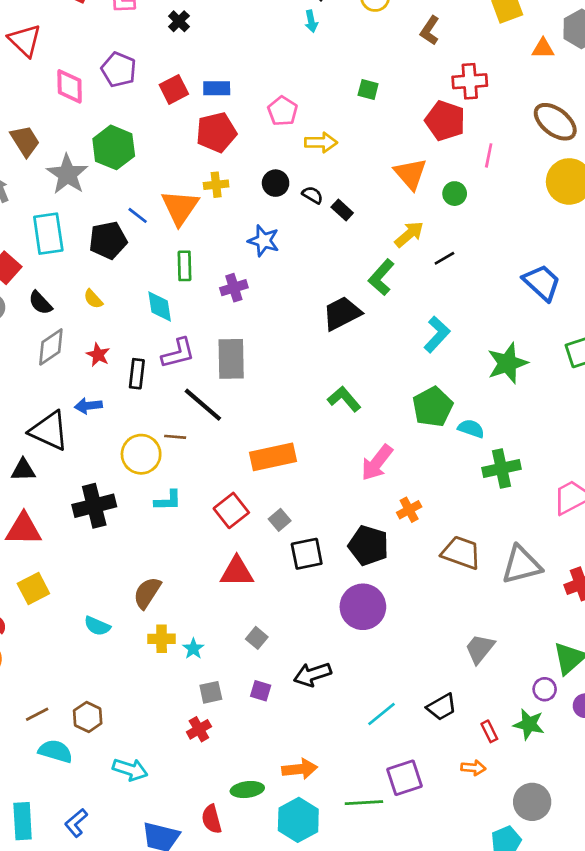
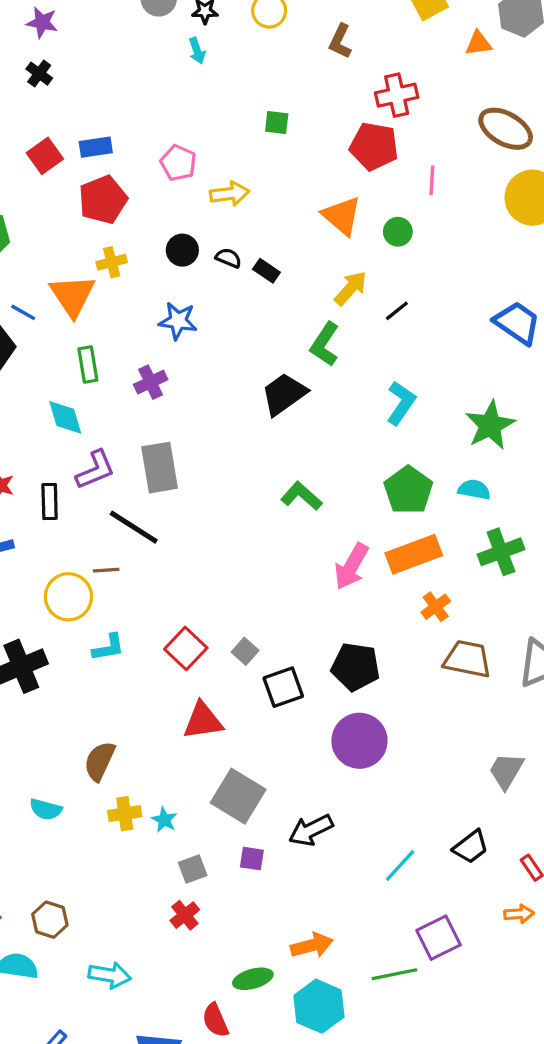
cyan semicircle: (471, 429) -> (474, 490), moved
orange rectangle: (273, 457) -> (414, 554), moved
orange cross: (409, 510) -> (436, 607), moved
gray square: (257, 638) -> (238, 796), size x2.0

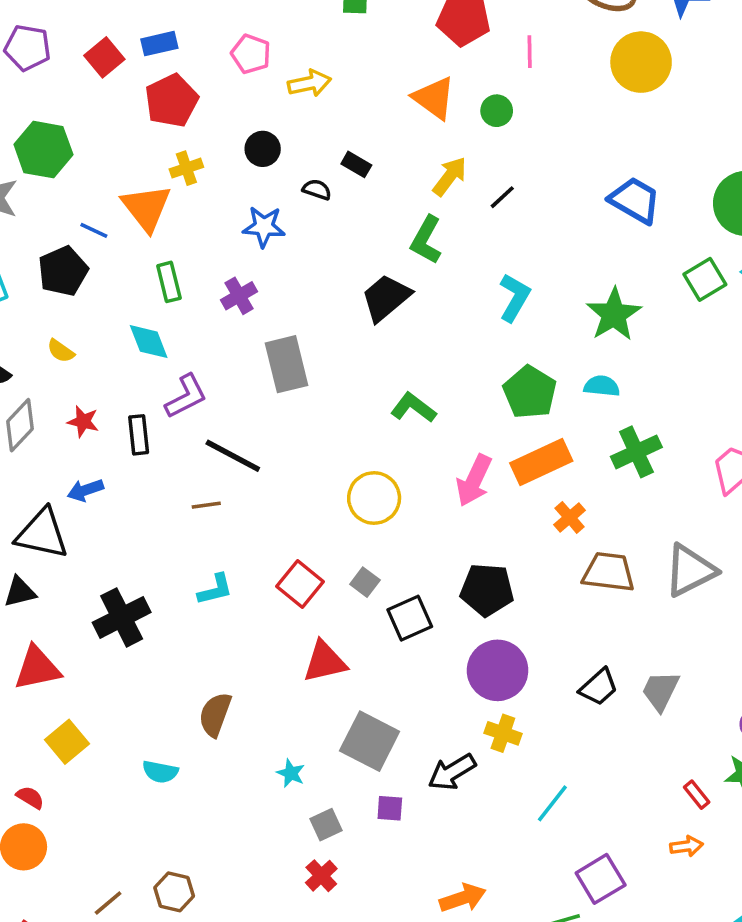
black semicircle: (228, 258) -> (317, 190), moved
gray rectangle: (160, 468) -> (287, 364), moved
yellow circle: (68, 597) -> (374, 498), moved
yellow cross: (125, 814) -> (503, 733), moved, turned 32
black trapezoid: (471, 847) -> (599, 687), moved

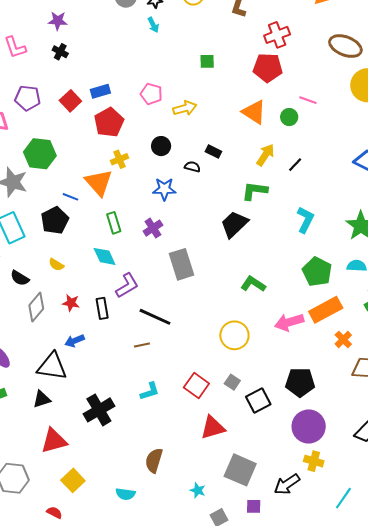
pink line: (530, 52) -> (308, 100), moved, turned -66
green L-shape: (426, 240) -> (255, 191), turned 72
pink arrow: (474, 480) -> (289, 322), turned 52

